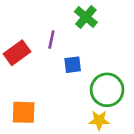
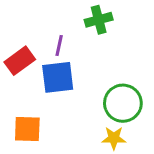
green cross: (86, 17) -> (99, 20), turned 35
blue square: (73, 65) -> (58, 77), moved, size x1.6

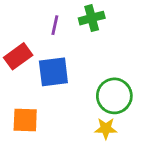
purple line: (59, 46) -> (55, 25), moved

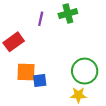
blue square: (53, 72) -> (40, 80), moved, size x0.6
orange square: (25, 120) -> (26, 72), moved

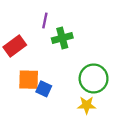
green cross: (68, 14) -> (62, 38), moved
blue square: (40, 80) -> (44, 89), turned 32

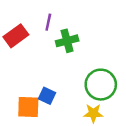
red rectangle: (15, 46) -> (16, 36), moved
orange square: (29, 80) -> (28, 107), moved

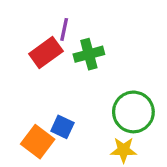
red rectangle: (16, 36) -> (46, 53), moved
orange square: (28, 107) -> (38, 142), turned 35

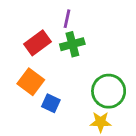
purple line: (64, 29) -> (67, 19), moved
orange square: (38, 142) -> (31, 82), moved

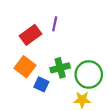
purple line: (67, 19) -> (55, 24), moved
green cross: (72, 44) -> (60, 68), moved

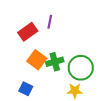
orange square: (25, 67) -> (37, 60), moved
blue square: (41, 84) -> (26, 89), moved

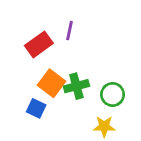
green circle: (81, 68) -> (113, 94), size x0.7
blue square: (26, 89) -> (36, 108), moved

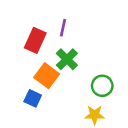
red rectangle: (39, 44) -> (35, 40), turned -30
green cross: (76, 86) -> (67, 59), moved, turned -30

